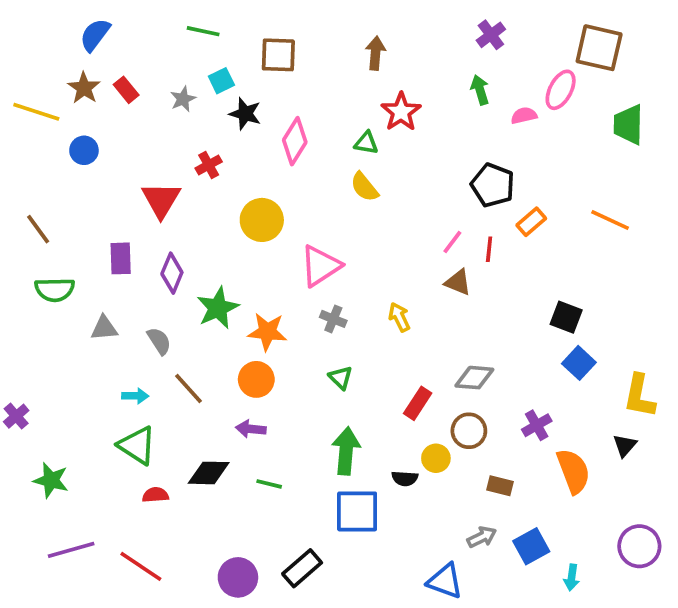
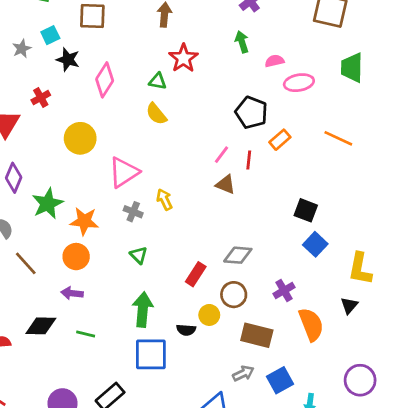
pink ellipse: (561, 90) -> (299, 83), moved, turned 52
yellow arrow: (399, 317) -> (164, 199), moved
brown rectangle: (500, 486) -> (257, 335), size x1.6

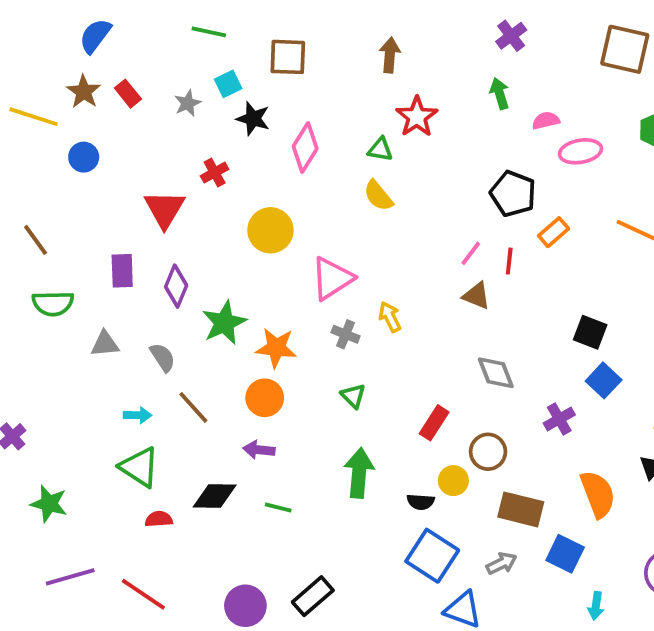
gray diamond: (238, 255) -> (496, 373), moved, turned 64
purple cross: (284, 291) -> (559, 419), moved
blue square: (151, 354) -> (432, 556), moved, turned 33
blue square: (280, 380) -> (565, 554), moved, turned -35

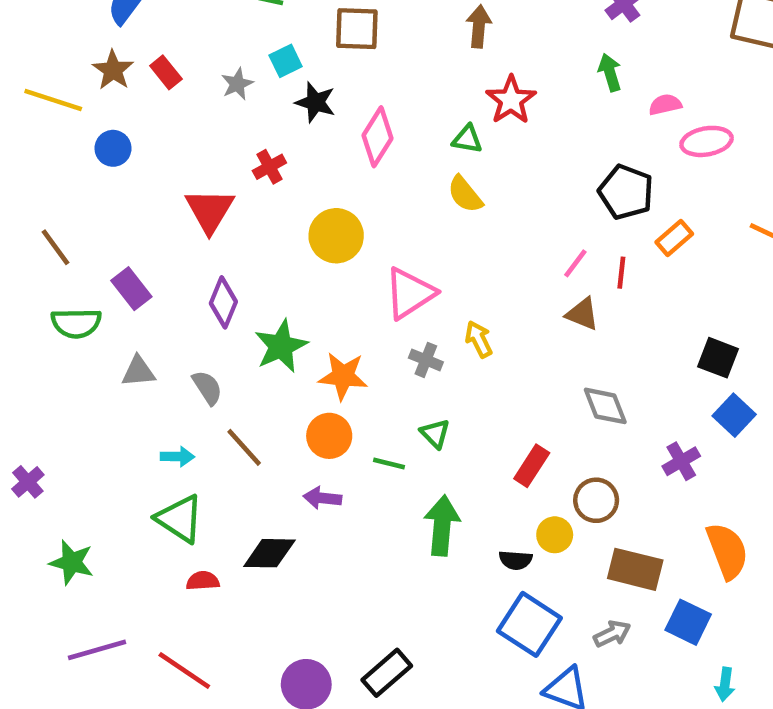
purple rectangle: (122, 271) -> (131, 289), moved, turned -36
green line: (278, 508) -> (389, 463), moved

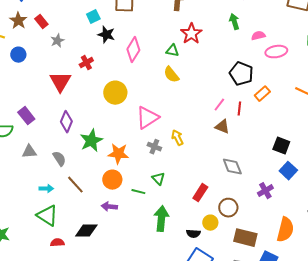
gray star: (237, 84) -> (57, 41), moved
orange semicircle: (727, 551) -> (285, 230), turned 35

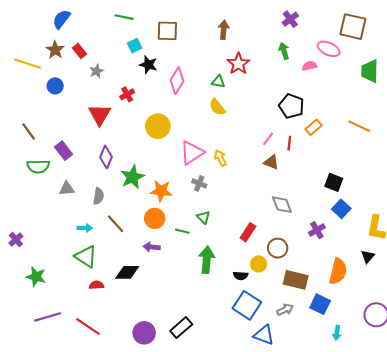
pink ellipse: (276, 52) -> (329, 49), moved, turned 35
yellow arrow: (177, 138) -> (220, 158), moved
gray semicircle: (59, 159) -> (99, 196), turned 42

